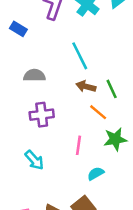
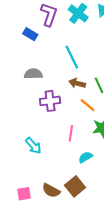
blue rectangle: (18, 29) -> (30, 34), moved
purple cross: (42, 115) -> (50, 101), moved

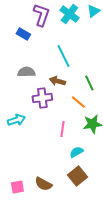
brown arrow: (77, 83) -> (57, 81), moved
cyan arrow: (33, 146) -> (16, 120), moved, turned -66
brown square: (75, 186) -> (77, 176), moved

